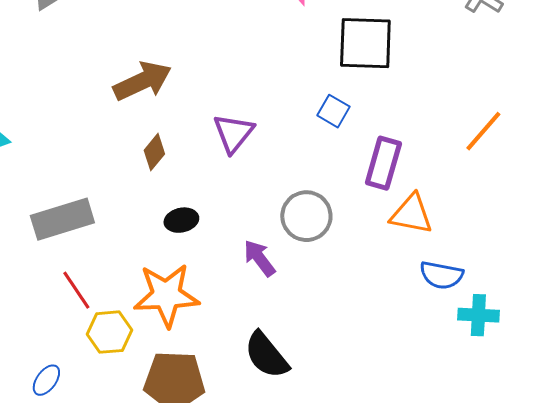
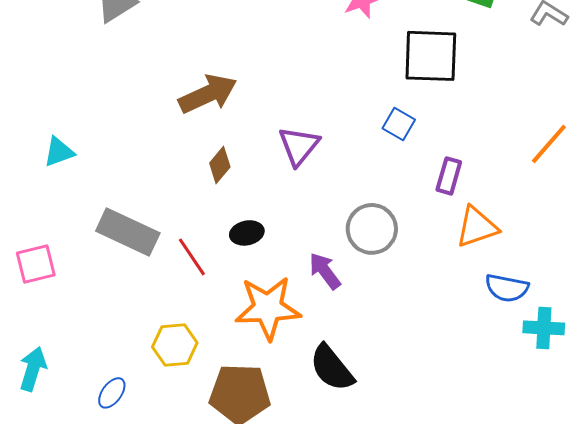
purple rectangle: (383, 163) -> (449, 176), size x0.7
orange triangle: (411, 214) -> (477, 227), turned -30
gray rectangle: (62, 219) -> (128, 232), turned 42
red line: (76, 290) -> (192, 257), moved
orange star: (166, 295) -> (268, 308), moved

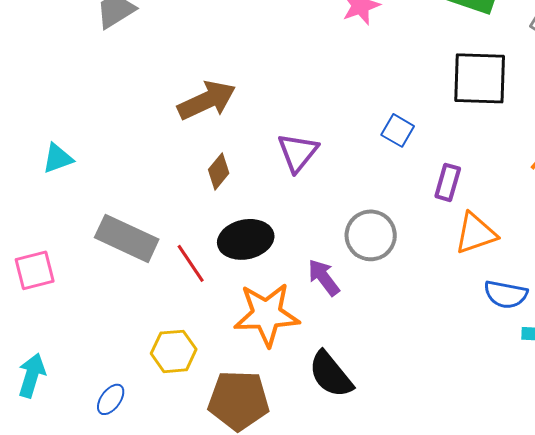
black square: (431, 56) -> (480, 78), moved
black ellipse: (247, 233) -> (246, 239), size x1.6

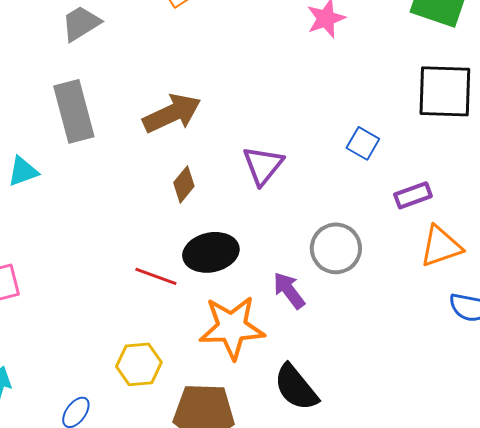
purple rectangle: (448, 182) -> (413, 195), turned 54
gray rectangle: (127, 238) -> (74, 111), moved, turned 50
red line: (191, 263) -> (156, 276), turned -36

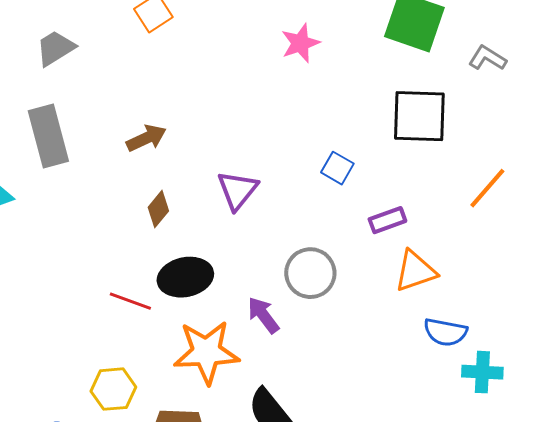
brown arrow: (172, 113) -> (146, 138), size x0.7

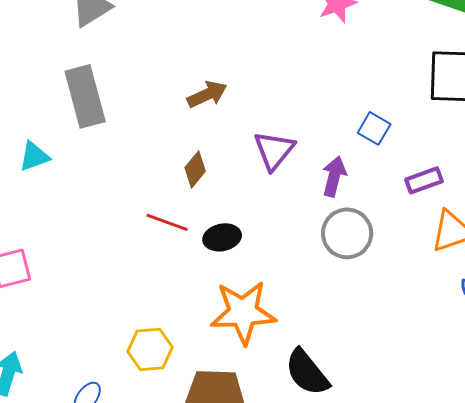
brown arrow: (146, 138) -> (207, 94), moved
black ellipse: (185, 277) -> (222, 237), size x0.7
red line: (130, 301) -> (167, 222), moved
purple arrow: (263, 315) -> (334, 176), moved, turned 51

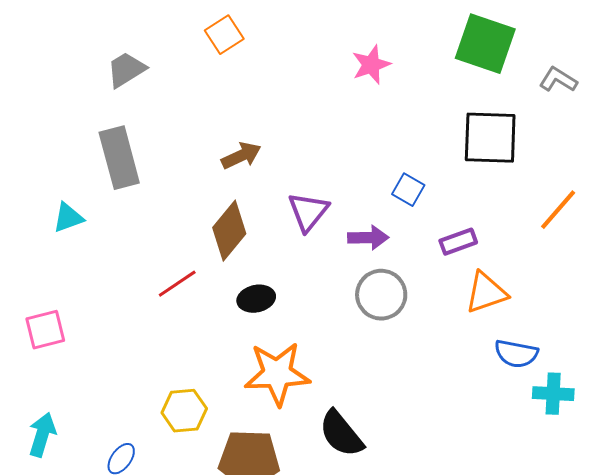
brown diamond: (195, 169) -> (229, 231), size x1.6
purple arrow: (334, 176) -> (368, 238), turned 75
red line: (167, 222) -> (177, 284), moved, turned -54

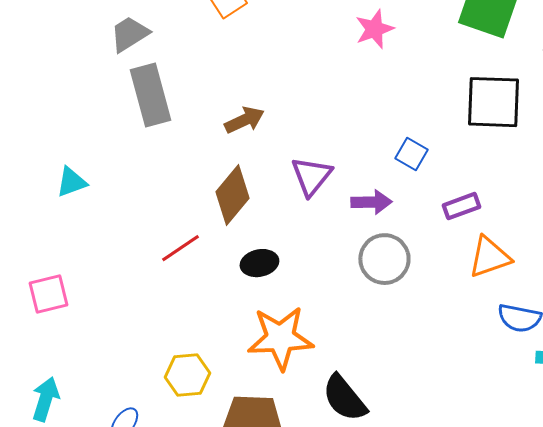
gray rectangle: (119, 158) -> (150, 95), moved

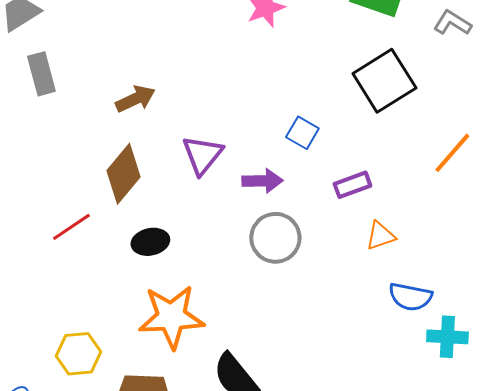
gray rectangle: (150, 95) -> (41, 74), size x0.7
black square: (493, 102) -> (384, 81), turned -34
orange triangle: (489, 257) -> (380, 236), size x0.7

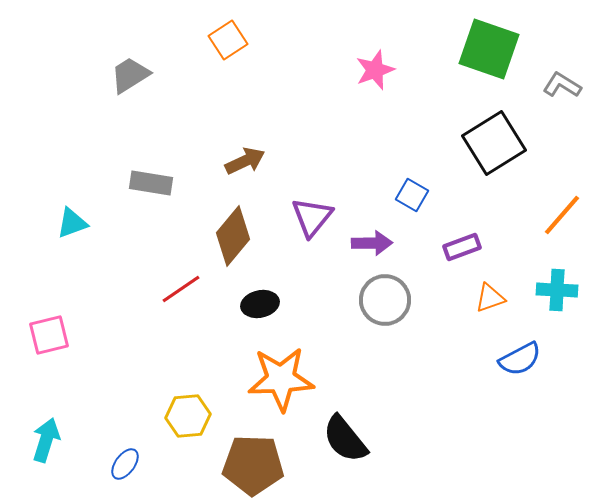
gray rectangle: (41, 74) -> (151, 183), moved, turned -66
blue semicircle: (410, 297) -> (520, 359), turned -39
cyan cross: (447, 337) -> (557, 290), moved

